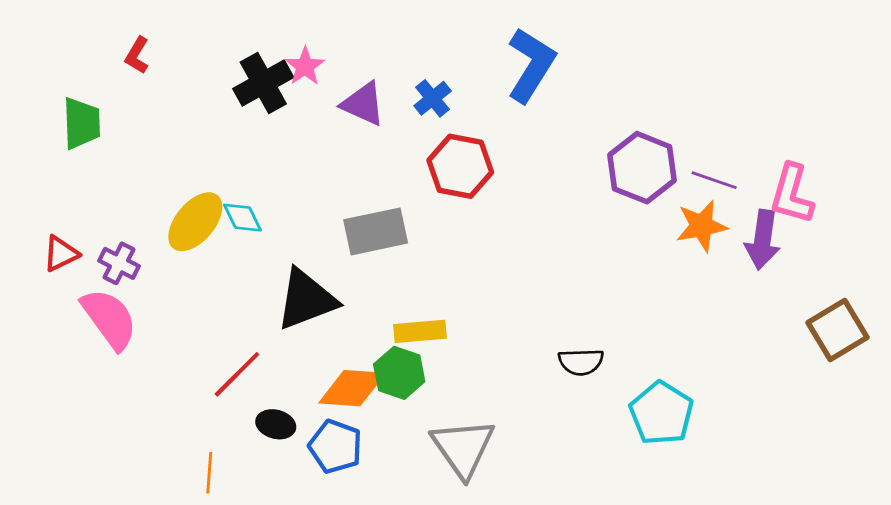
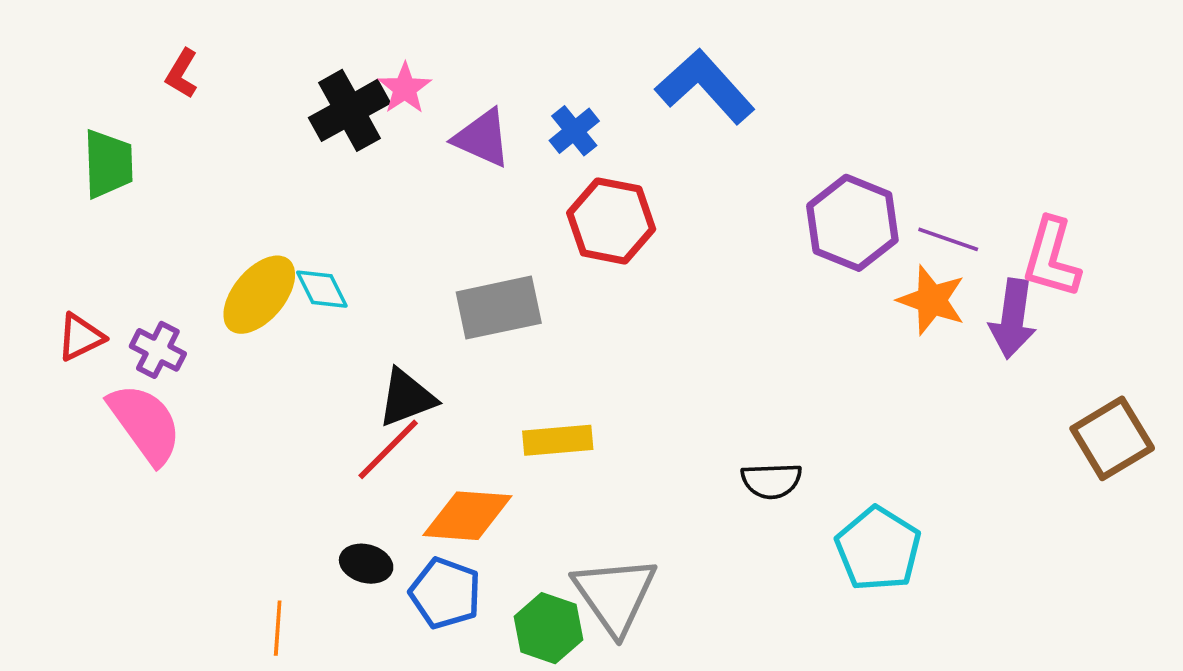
blue L-shape: (531, 65) -> (705, 86), turned -74
orange star: (702, 226) -> (932, 300), turned 30
black triangle: (306, 299) -> (407, 398), size x0.7
green hexagon: (399, 373) -> (548, 628), moved
red line: (237, 374) -> (388, 449), moved

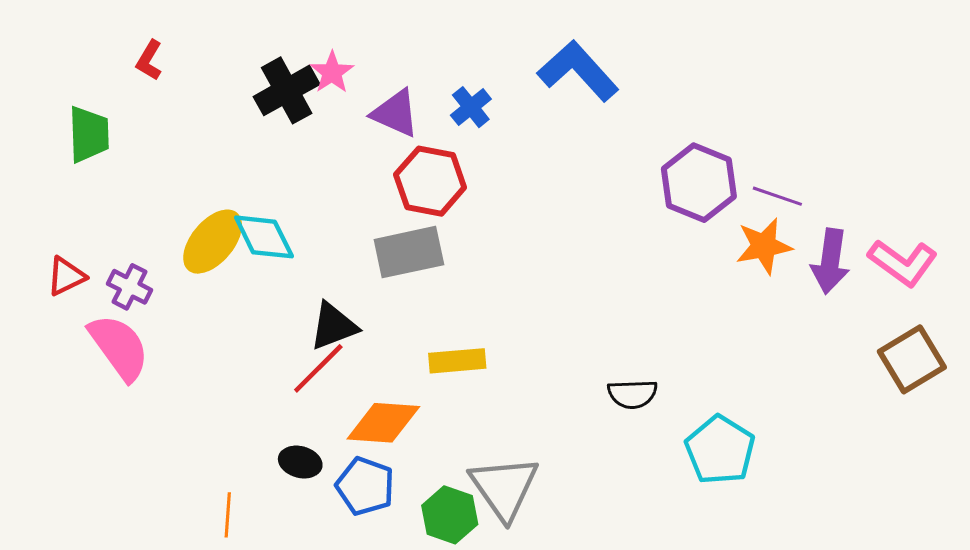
red hexagon: (611, 221) -> (430, 181), moved
pink L-shape: (1051, 258) -> (903, 263), moved, turned -70
cyan diamond: (322, 289) -> (264, 237), size x1.4
orange star: (932, 300) -> (764, 246), turned -30

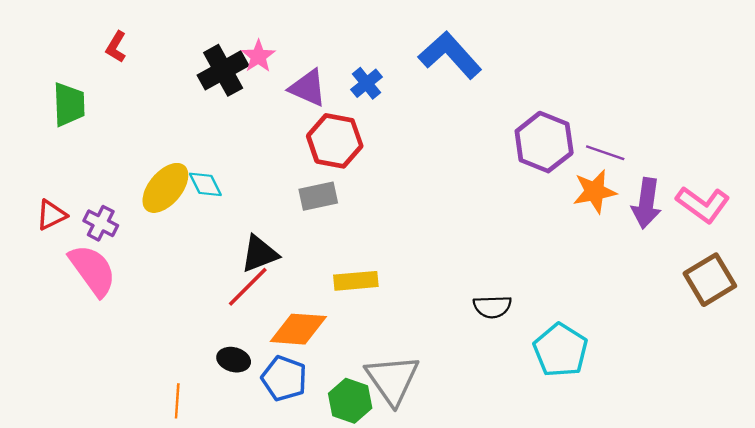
cyan diamond: (264, 237) -> (205, 184), size x0.7
gray rectangle: (409, 252) -> (318, 196), size x0.7

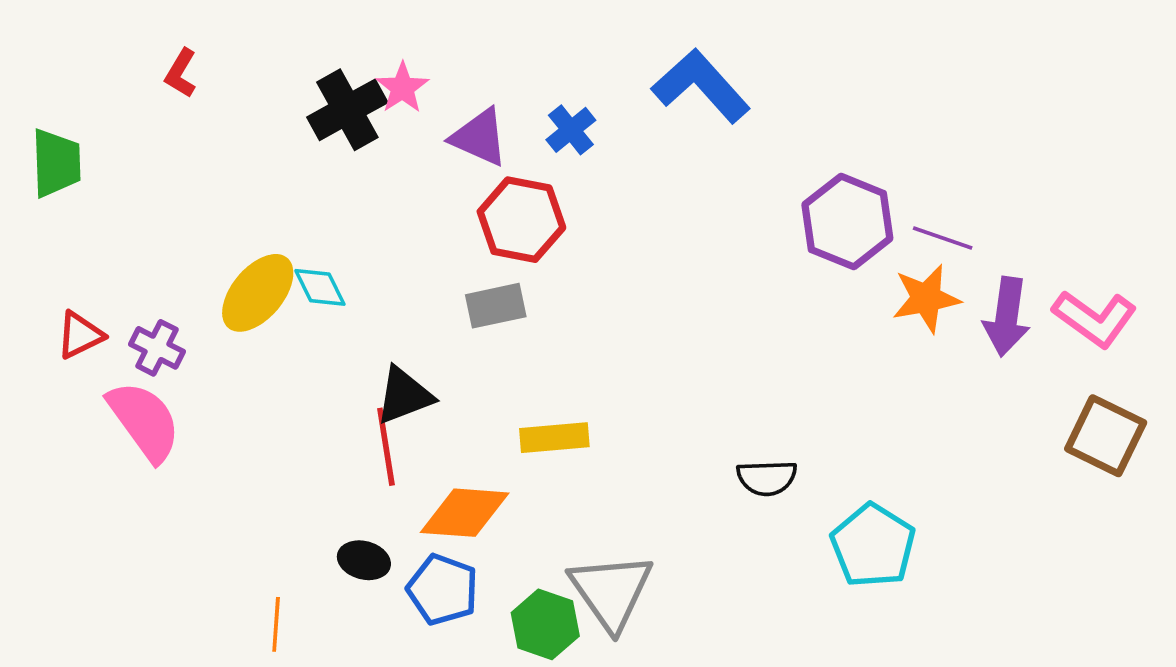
green trapezoid: (69, 104) -> (56, 163), moved
brown square: (710, 280) -> (1106, 436), turned -33
red line: (248, 287) -> (386, 447), turned -54

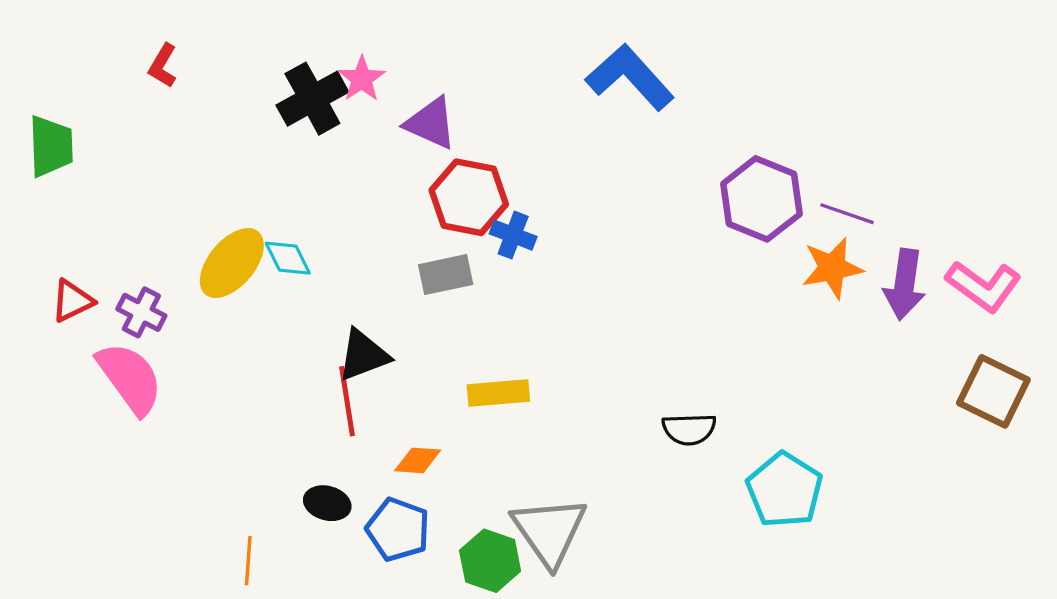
blue cross: (571, 130) -> (513, 235), moved, turned -30
orange diamond: (465, 513) -> (418, 460), size x0.6

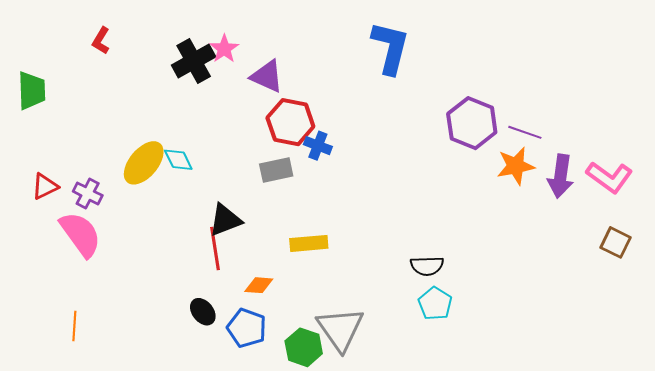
blue L-shape: (630, 77) -> (390, 48), turned 56
brown square: (993, 391) -> (616, 242), size x0.7
cyan pentagon: (784, 490) -> (435, 304), moved, size x0.7
black ellipse: (327, 503) -> (203, 312), turned 36
orange line: (248, 561) -> (74, 326), moved

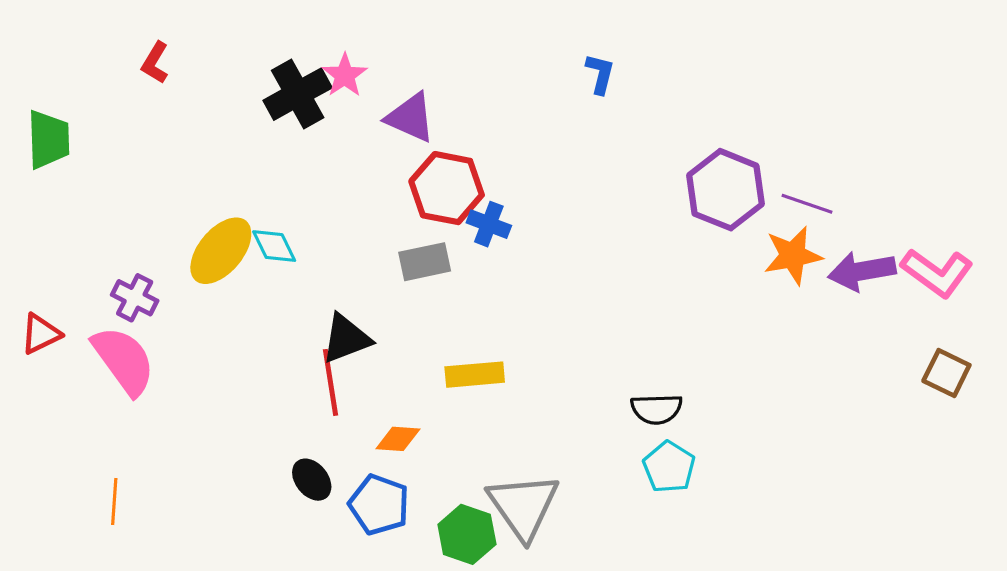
blue L-shape: (390, 48) -> (600, 74), size x0.5
purple arrow: (561, 176) -> (862, 271), turned 72
red triangle: (45, 186) -> (41, 334), moved

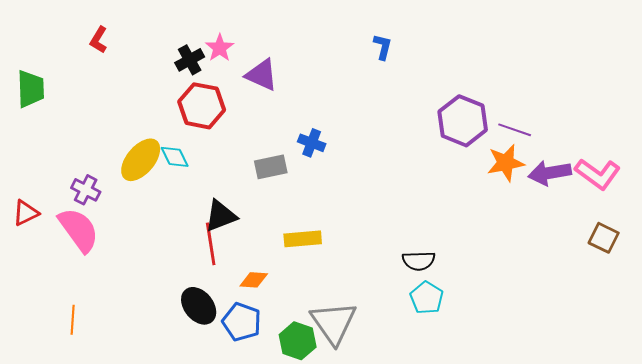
black cross: (298, 94) -> (190, 60), size x0.7
red hexagon: (447, 188) -> (202, 106), moved
black ellipse: (312, 480) -> (199, 306), size x1.4

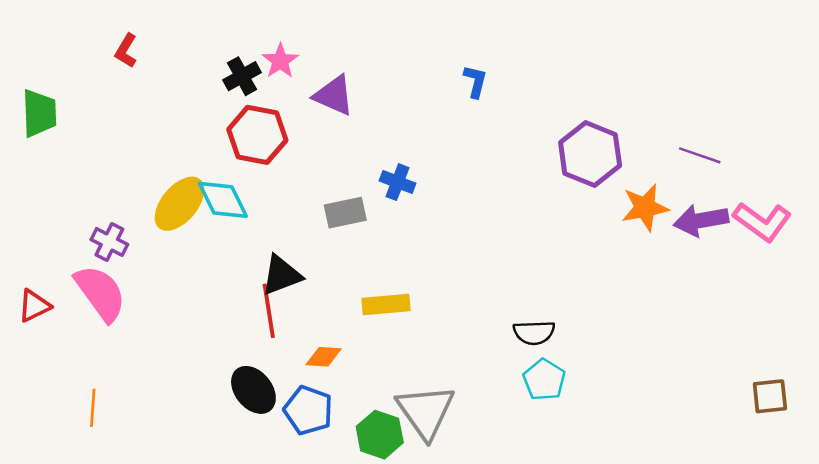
blue L-shape: (383, 47) -> (475, 81), moved
purple line: (515, 130) -> (700, 155), moved
cyan diamond: (175, 157) -> (223, 200), size x1.4
red triangle: (26, 213) -> (34, 306), moved
brown square: (604, 238) -> (770, 396), moved, turned -32

